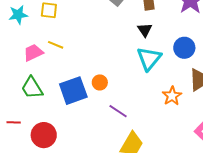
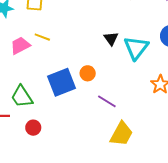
black triangle: (145, 30) -> (111, 39), moved
green trapezoid: (32, 88) -> (22, 97), moved
red circle: (44, 135) -> (33, 128), size x0.6

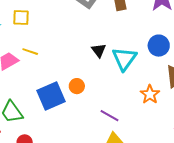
purple line: (107, 101) -> (110, 116), moved

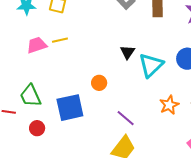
yellow line: (30, 52) -> (60, 40), turned -42
blue square: (51, 96) -> (70, 108), moved

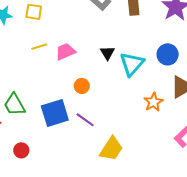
pink trapezoid: (37, 45) -> (65, 52), moved
purple line: (126, 118) -> (85, 120), moved
red circle: (37, 128) -> (21, 150), moved

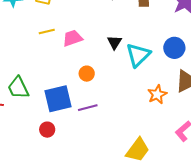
purple line: (85, 120) -> (88, 108), turned -54
yellow trapezoid: (111, 149) -> (138, 150), moved
red circle: (21, 150) -> (47, 130), moved

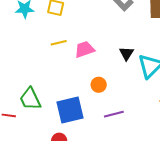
purple line: (88, 108) -> (114, 114), moved

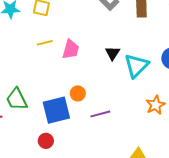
pink trapezoid: (85, 49) -> (71, 49), turned 125
orange circle: (99, 85) -> (78, 93), moved

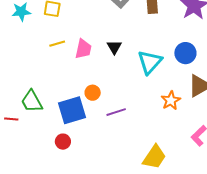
black triangle: (113, 53) -> (114, 47), moved

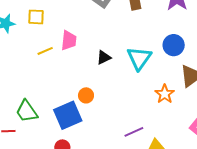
black triangle: (114, 47) -> (104, 57), moved, turned 42
pink trapezoid: (83, 49) -> (69, 40), moved
purple line: (116, 112) -> (134, 132), moved

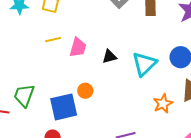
pink trapezoid: (69, 40) -> (78, 47), moved
green trapezoid: (27, 111) -> (24, 95), turned 45

